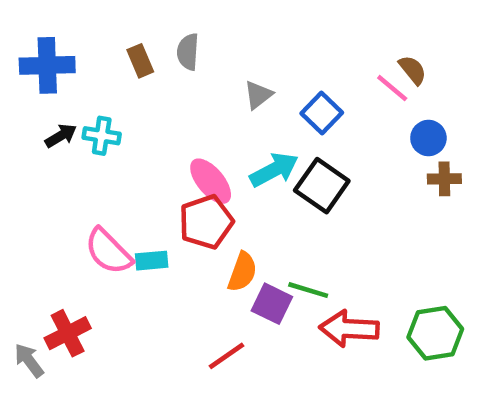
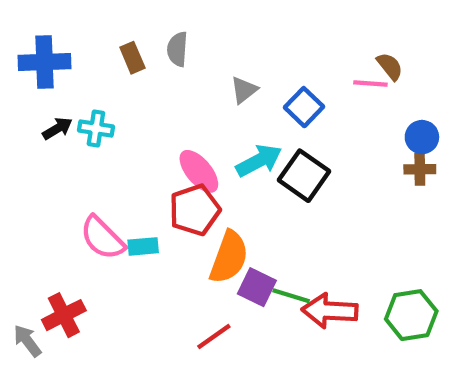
pink line: (392, 88) -> (370, 83), turned -36
blue circle: (428, 138) -> (422, 137), moved
orange semicircle: (242, 272) -> (229, 257), size x1.4
green line: (308, 290) -> (291, 296), moved

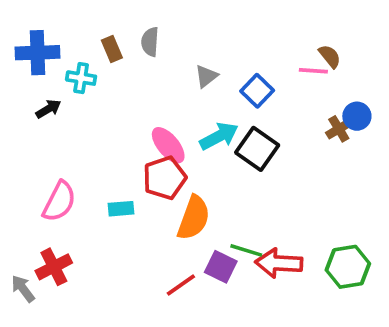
cyan cross: (96, 128) -> (81, 78), moved
brown cross: (420, 169) -> (339, 129), moved, turned -30
pink semicircle: (102, 238) -> (59, 201), moved, turned -108
purple square: (257, 287) -> (221, 267), moved

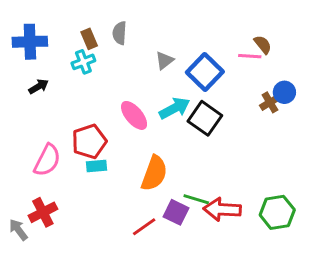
cyan cross: (81, 78) -> (83, 62), moved, turned -30
blue square: (257, 91) -> (205, 72), size x1.4
red pentagon: (165, 178) -> (89, 141), moved

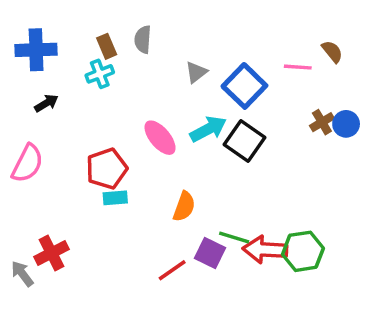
brown semicircle: (263, 45) -> (332, 52), moved
blue circle: (284, 92) -> (346, 124), moved
pink semicircle: (47, 160) -> (27, 163), moved
orange semicircle: (154, 173) -> (184, 207), size x0.7
green hexagon: (277, 212) -> (303, 251), moved

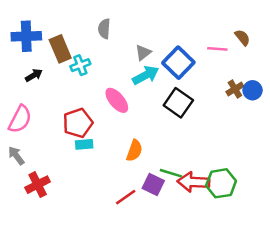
brown rectangle: (107, 46) -> (60, 49), moved, size x1.5
cyan cross: (100, 74) -> (80, 65), moved
cyan arrow: (208, 129) -> (146, 75), moved
gray arrow: (22, 274) -> (16, 156), moved

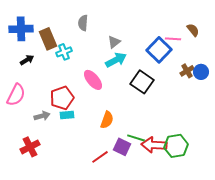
blue square: (178, 63) -> (159, 50), moved
gray arrow: (16, 156) -> (42, 116), moved, turned 112

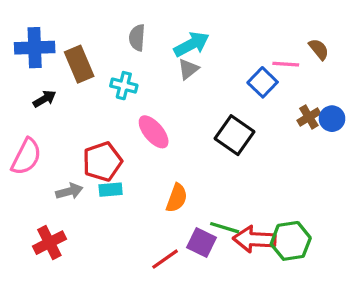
blue square: (159, 50) -> (263, 82), size x0.7
cyan cross: (64, 52) -> (124, 86), moved, turned 35
cyan arrow: (116, 60) -> (192, 44), moved

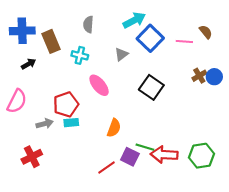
cyan arrow: (192, 44) -> (134, 20), moved
gray triangle: (188, 69) -> (121, 54), moved
blue square: (263, 82) -> (150, 38), moved, size x1.4
green hexagon: (291, 241) -> (201, 156), moved

